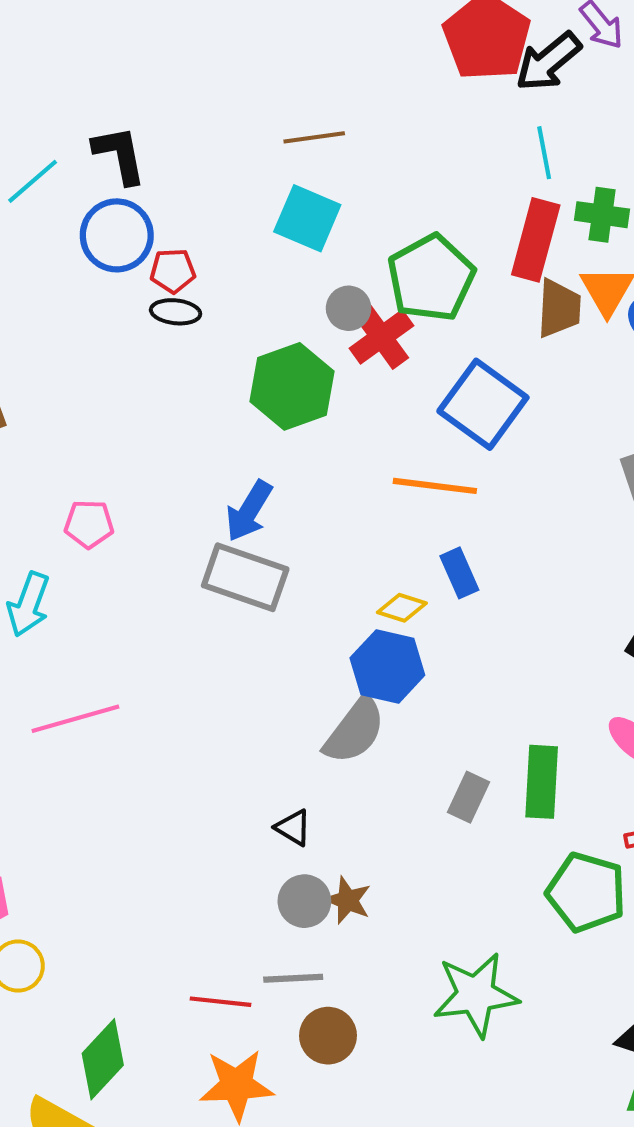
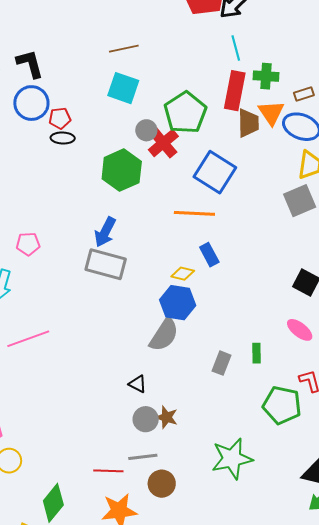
green rectangle: (542, 782) -> (256, 353), size x0.6

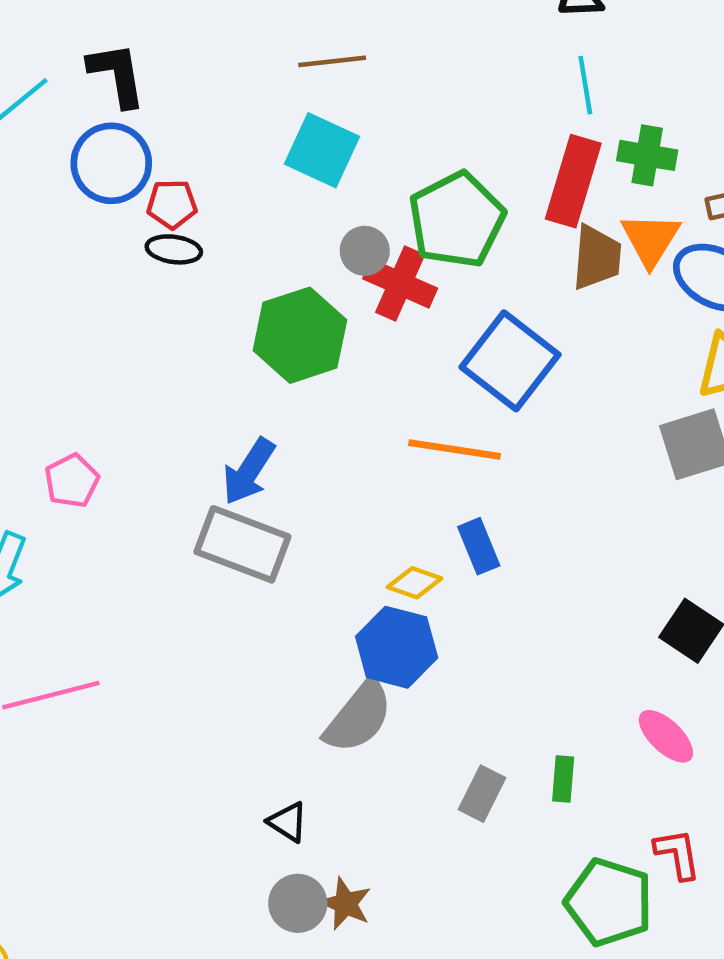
red cross: (163, 143) -> (400, 283), turned -32
pink pentagon: (28, 244) -> (72, 481), turned -30

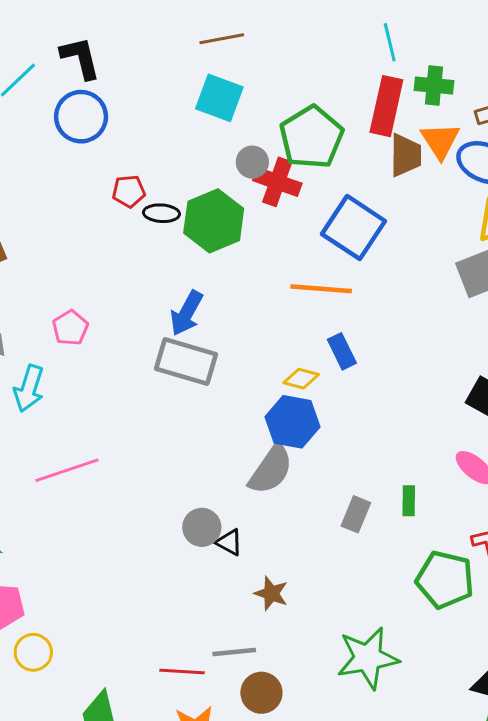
red pentagon: (172, 204) -> (129, 191), moved
black ellipse: (174, 249) -> (161, 213), moved
gray circle: (298, 903) -> (202, 527), moved

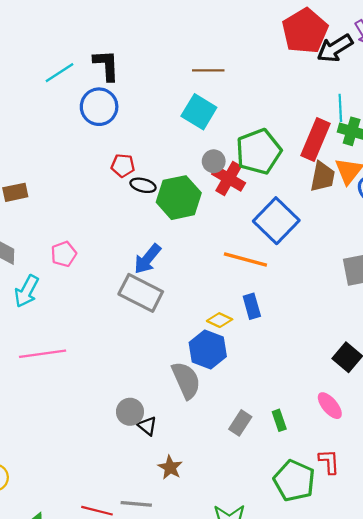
cyan line: (390, 42) -> (340, 108), moved
gray semicircle: (271, 470) -> (186, 380), turned -69
green rectangle: (409, 501) -> (279, 420), turned -30

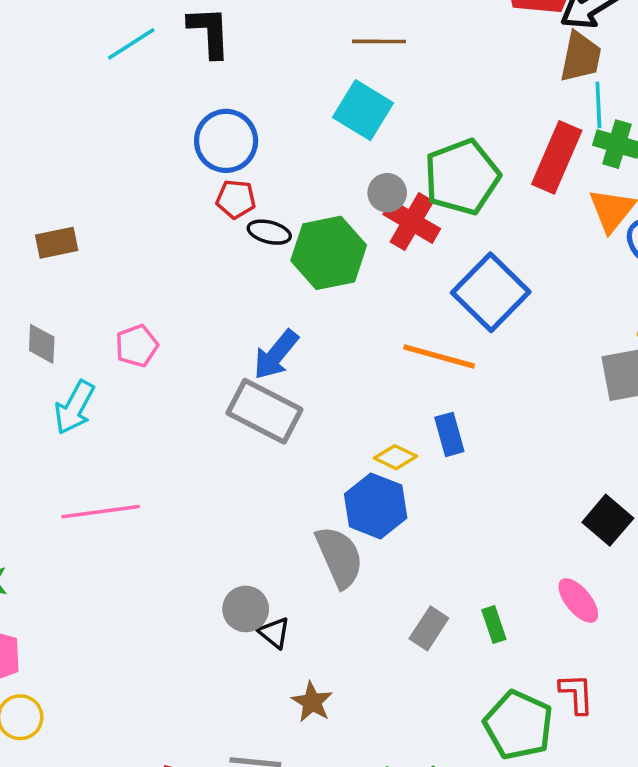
blue circle: (99, 107) -> (226, 141), moved
brown trapezoid: (323, 177) -> (581, 57), moved

